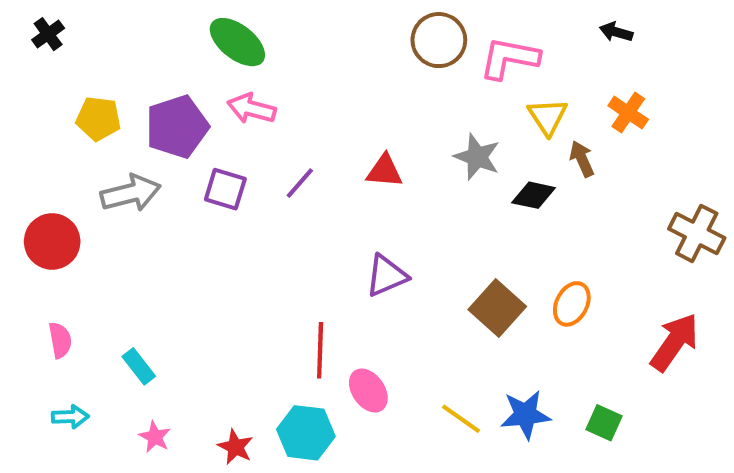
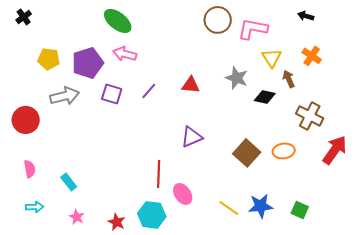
brown cross: (697, 233) -> (310, 116), moved
orange ellipse: (572, 304) -> (284, 151), turned 55
red arrow: (675, 342) -> (335, 150), moved

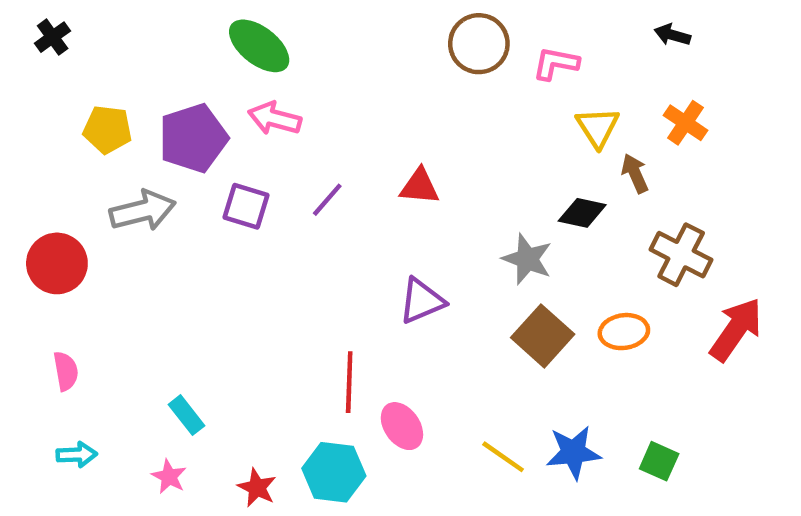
pink L-shape: (253, 29) -> (556, 63), size x0.7
gray star: (237, 78) -> (527, 259), moved
cyan rectangle: (69, 182) -> (187, 415), moved

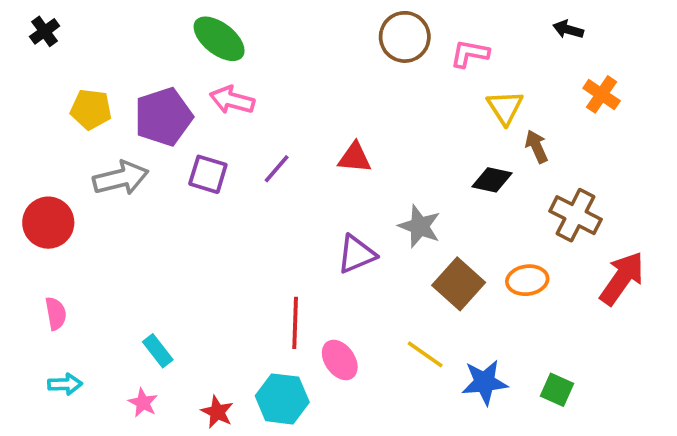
orange cross: (685, 123) -> (602, 94), moved
gray star: (527, 259) -> (420, 226), moved
yellow line: (503, 457) -> (425, 354), moved

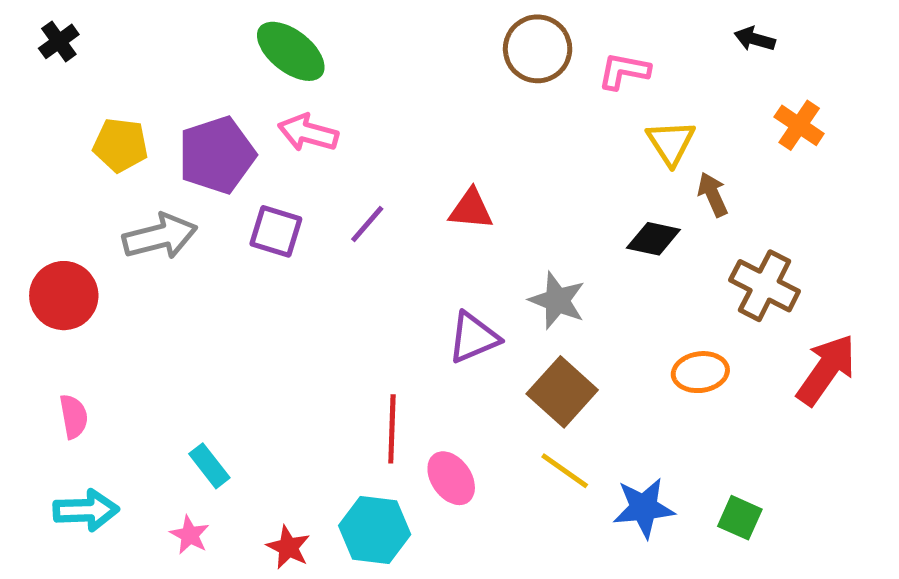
brown square: (459, 284) -> (562, 392), moved
cyan arrow: (65, 384) -> (86, 510), size x1.4

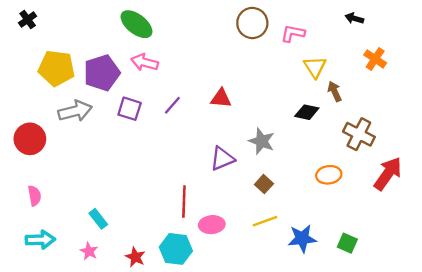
yellow pentagon: (121, 145) -> (57, 68), size x1.4
brown square: (562, 392) -> (264, 184), size x0.6
yellow line: (565, 471) -> (265, 221), turned -55
pink ellipse: (451, 478) -> (212, 225), turned -60

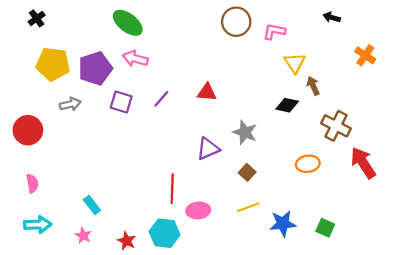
black cross: (28, 20) -> (37, 18), moved
orange cross: (375, 59) -> (365, 55), moved
gray arrow: (75, 111) -> (70, 104), size x0.7
red arrow: (388, 174) -> (363, 163), turned -68

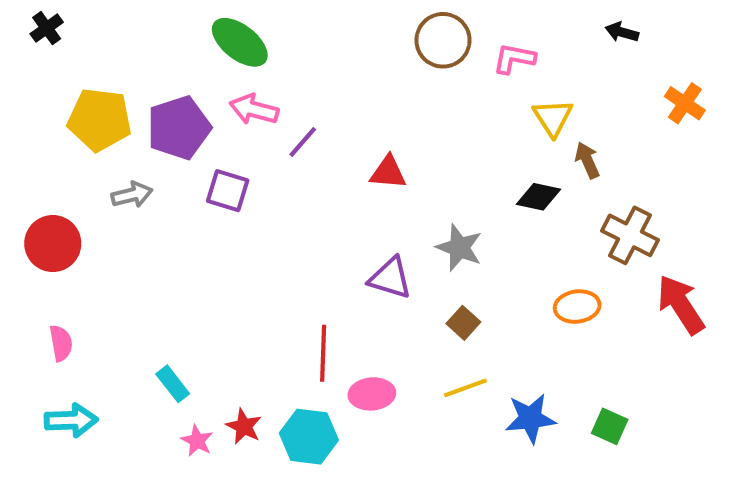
black cross: (37, 18) -> (47, 28), moved
purple line: (161, 99) -> (303, 142), moved
purple triangle: (208, 149) -> (390, 278), turned 40
pink star: (83, 235) -> (197, 441), moved
red star: (127, 241) -> (244, 426), moved

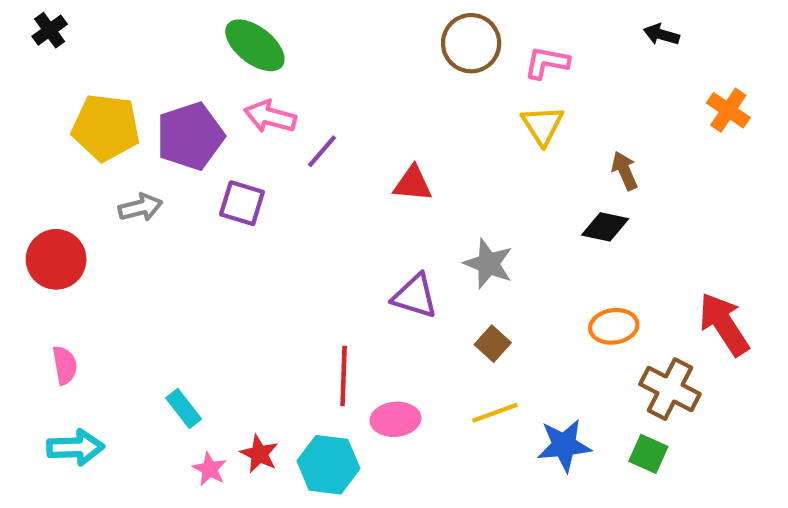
yellow triangle: (553, 118) -> (542, 125), moved
black diamond: (539, 197) -> (605, 227), moved
brown cross: (630, 235) -> (670, 389), moved

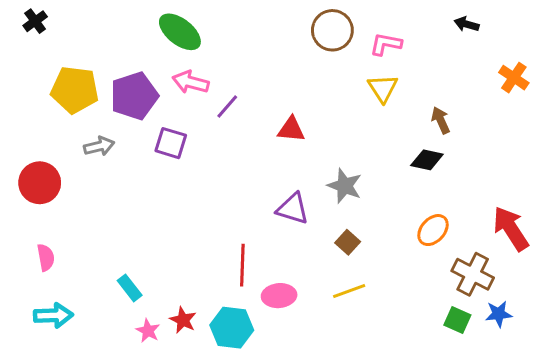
orange ellipse: (614, 326) -> (433, 230), turned -40
blue star: (564, 445) -> (499, 314), moved, size x0.7

